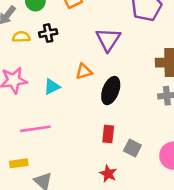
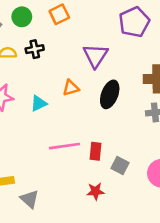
black ellipse: (111, 91) -> (110, 94), moved
pink line: (35, 129) -> (64, 146), moved
red star: (108, 174) -> (95, 191), turned -30

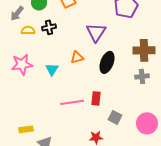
cyan triangle: (39, 103) -> (52, 69), turned -32
red rectangle: (95, 151) -> (96, 98), moved

